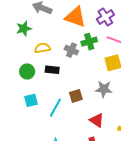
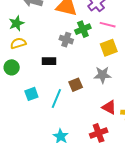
yellow semicircle: (42, 48) -> (18, 43), moved
green circle: (27, 71) -> (12, 67), moved
red triangle: (97, 120) -> (109, 107), moved

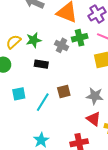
green star: (17, 23) -> (34, 40), moved
yellow semicircle: (18, 43) -> (14, 42), turned -35
gray star: (103, 75) -> (95, 96), moved

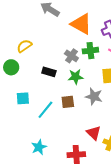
green star: (34, 40) -> (75, 77), moved
gray star: (95, 96) -> (94, 97), moved

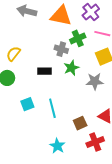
brown square: (68, 102) -> (80, 123), moved
cyan line: (45, 110) -> (52, 108), turned -36

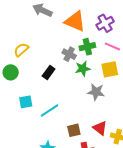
green star: (71, 68) -> (83, 69), moved
black rectangle: (44, 71) -> (49, 73), turned -64
cyan line: (52, 108) -> (49, 111), turned 60

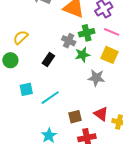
yellow square: (110, 69) -> (109, 55), turned 36

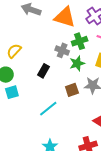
cyan square: (26, 89) -> (12, 92), moved
brown square: (75, 117) -> (72, 90), moved

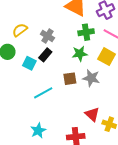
gray cross: (62, 50) -> (47, 36), moved
cyan square: (12, 92) -> (29, 63), moved, turned 32

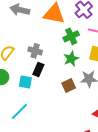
cyan line: (43, 93) -> (19, 111), moved

